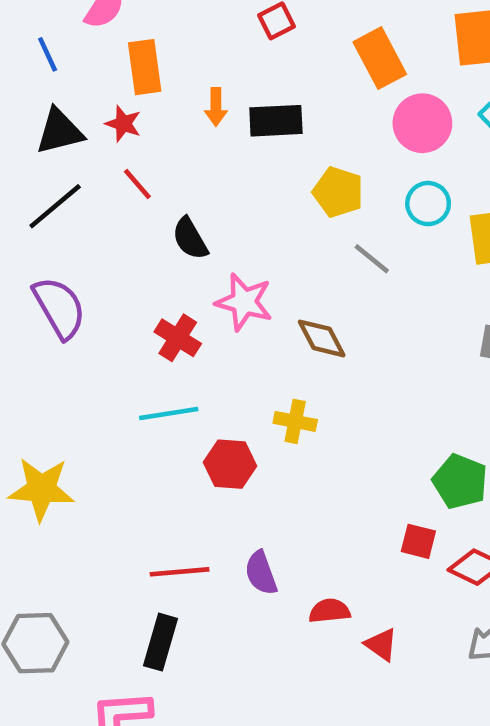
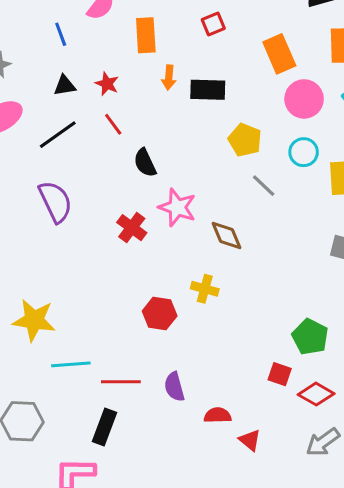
orange rectangle: (145, 67) -> (146, 35), moved
black triangle: (60, 131) -> (65, 86), size x0.7
cyan line: (169, 413) -> (71, 364), moved

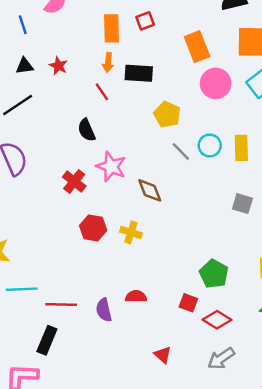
orange rectangle: (146, 35) -> (111, 28), moved
red line: (113, 124) -> (102, 92), moved
cyan circle: (304, 152) -> (210, 145), moved
red hexagon: (160, 314) -> (93, 228), moved
red semicircle: (218, 415) -> (136, 297), moved

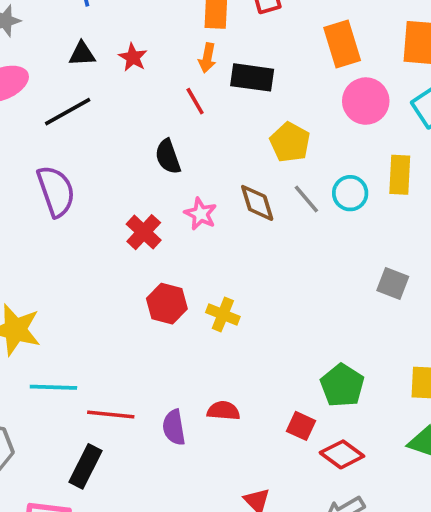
yellow rectangle: (241, 148) -> (400, 175), moved
pink star: (111, 167) -> (201, 214), size x0.7
brown diamond: (150, 190) -> (257, 203), moved

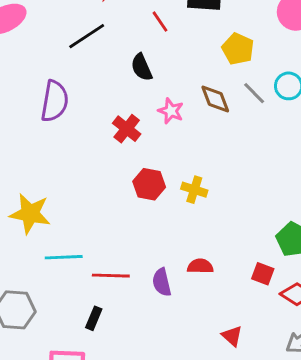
black line: (68, 112) -> (87, 36), moved
purple semicircle: (56, 191) -> (55, 101), turned 33
black rectangle: (85, 466) -> (94, 318), size x0.7

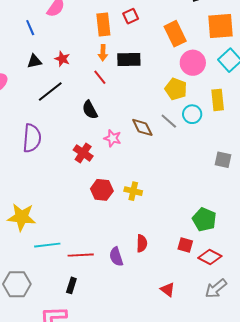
yellow pentagon: (238, 49) -> (176, 89), moved
red semicircle: (200, 266) -> (142, 243), turned 96

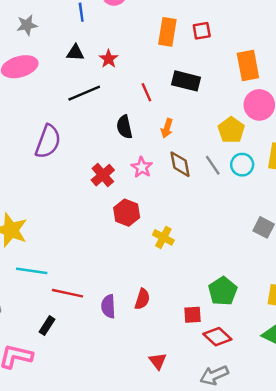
orange arrow: (103, 53) -> (167, 128), moved
red hexagon: (102, 190) -> (127, 213), moved
yellow cross: (133, 191) -> (163, 237), moved
red square: (185, 245) -> (192, 315), turned -35

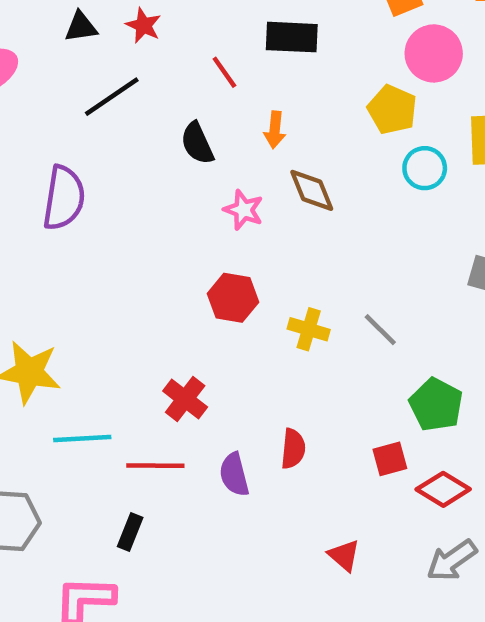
gray line: (213, 165) -> (380, 330), moved
red cross: (103, 175) -> (185, 399), moved

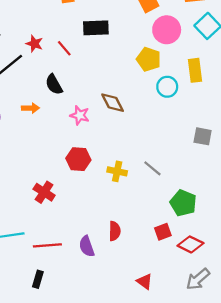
red star: (143, 25) -> (34, 44), moved
orange arrow: (275, 130) -> (31, 108), moved, turned -91
red cross: (185, 399) -> (44, 192), moved

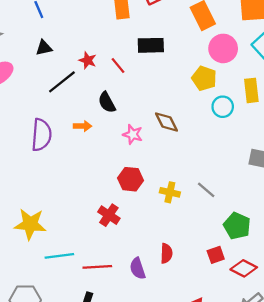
red cross: (44, 192) -> (109, 215), moved

